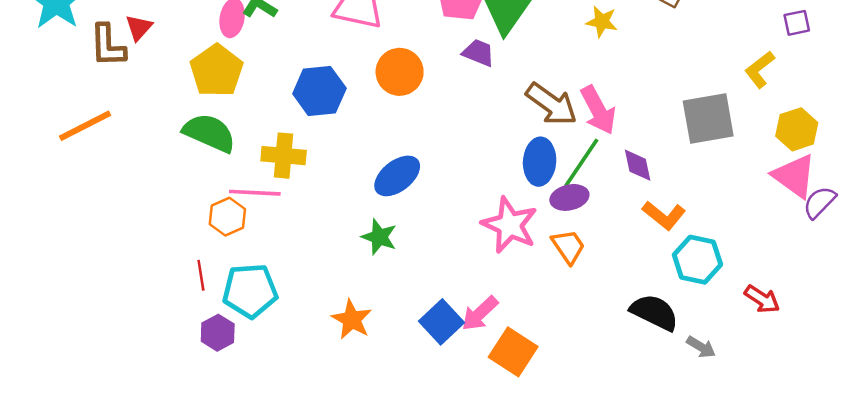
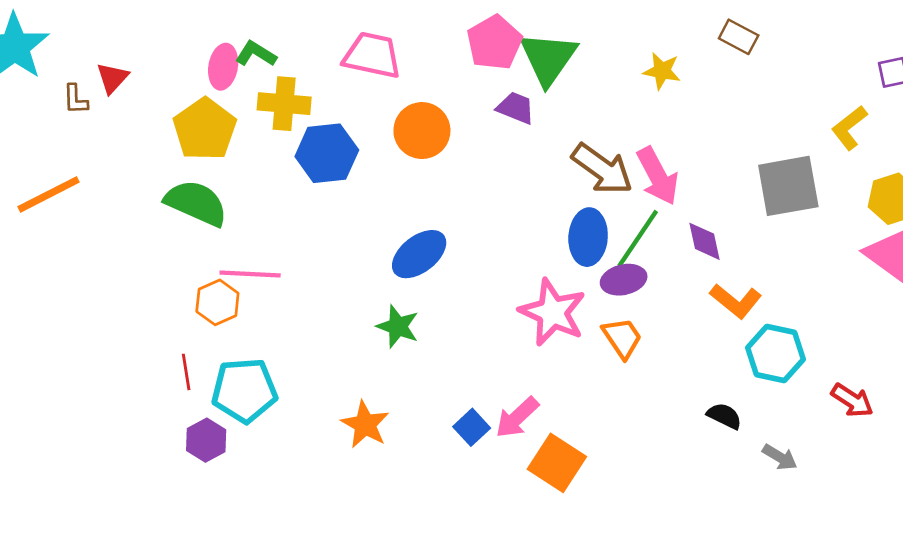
brown L-shape: (108, 46) -> (75, 99), size x0.6
yellow cross: (284, 156) -> (284, 104), moved
black semicircle: (654, 312) -> (724, 416), size x0.6
blue square: (441, 322) -> (472, 427), size x0.7

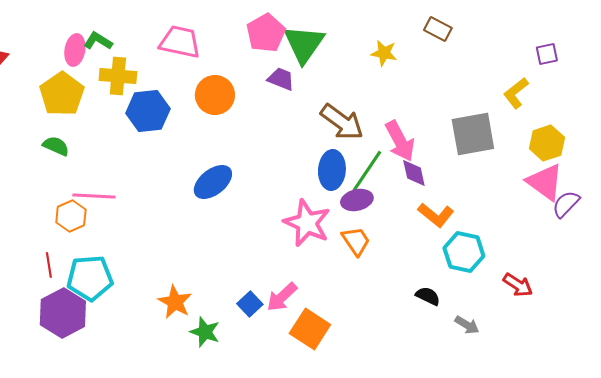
pink arrow: (658, 176) -> (400, 141), moved
green semicircle: (196, 203) -> (56, 146), size x0.6
green star: (398, 327) -> (205, 332), moved
purple hexagon: (206, 440) -> (63, 313), size x1.6

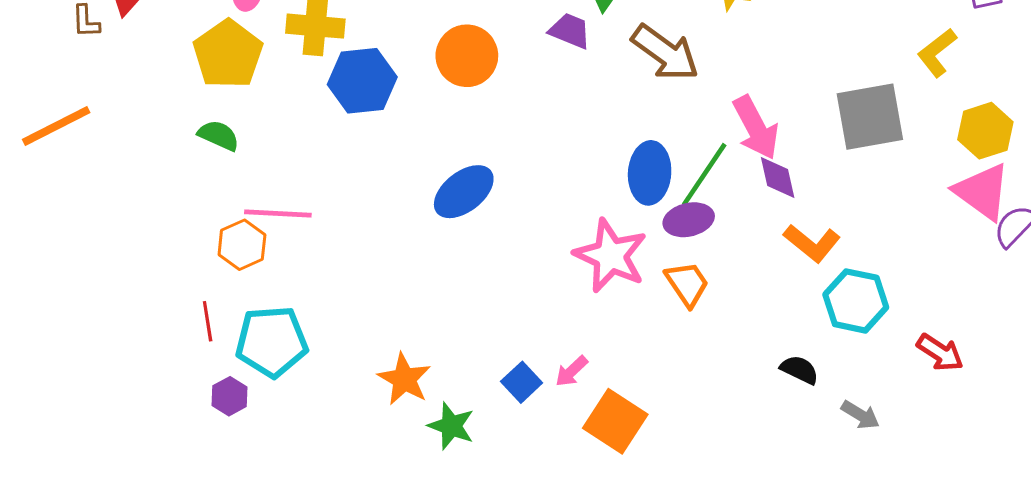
brown arrow: (342, 122) -> (665, 53), moved
pink arrow: (282, 297) -> (572, 371), size x0.7
purple hexagon: (63, 313) -> (229, 396), size x0.5

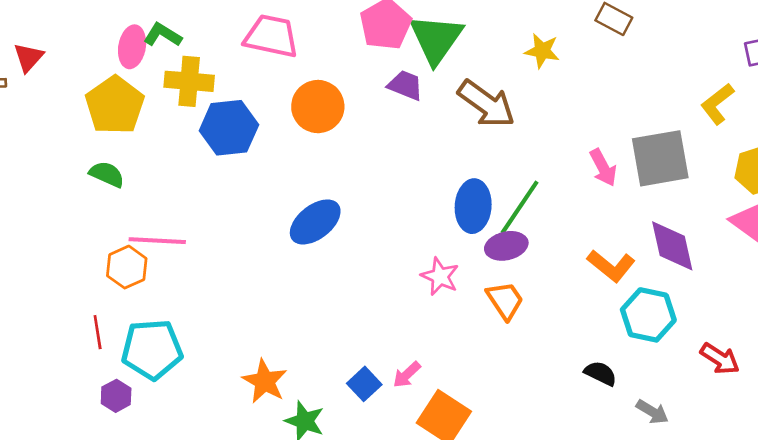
pink arrow: (756, 128) -> (603, 168), moved, size x0.7
purple diamond: (778, 178) -> (672, 246), moved, size x1.4
pink star: (611, 256) -> (440, 276), size x0.6

